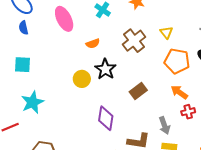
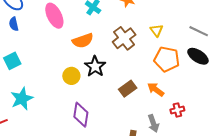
orange semicircle: (93, 43) -> (83, 41), size x1.5
cyan square: (23, 65) -> (12, 61), turned -30
orange arrow: (179, 92) -> (156, 90), moved
purple diamond: (106, 118) -> (81, 115), moved

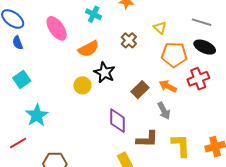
brown cross: (124, 38) -> (129, 40), size x0.7
red cross: (177, 110) -> (198, 79), moved, size x1.5
purple diamond: (81, 115) -> (118, 121), moved
gray arrow: (153, 123) -> (164, 111), moved

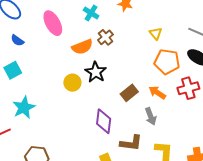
brown cross: (129, 40) -> (105, 37), moved
blue semicircle: (18, 43) -> (17, 40), moved, turned -40

